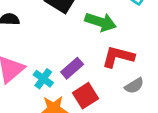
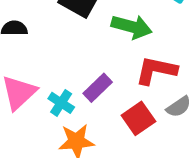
red square: (85, 96) -> (138, 118), moved

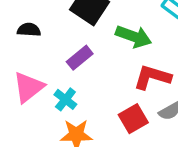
purple rectangle: (98, 88) -> (80, 58), moved

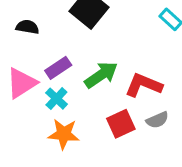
green arrow: (134, 37) -> (101, 75), moved, turned -60
purple rectangle: (80, 58) -> (58, 68), moved

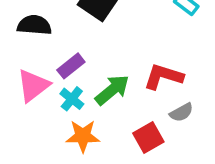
black semicircle: (27, 27) -> (34, 25), size x1.4
green arrow: (101, 75) -> (112, 90), moved
red square: (121, 124) -> (148, 138), moved

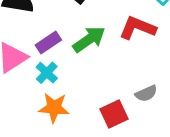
red L-shape: (163, 77) -> (137, 28), moved
green arrow: (112, 90) -> (89, 39), moved

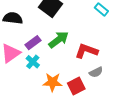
red L-shape: (137, 28) -> (86, 51), moved
orange star: (54, 108) -> (53, 82), moved

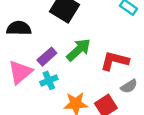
cyan cross: (33, 62) -> (49, 80), turned 32

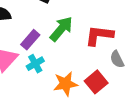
gray semicircle: (129, 86) -> (117, 59), turned 102

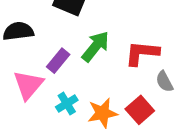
cyan cross: (35, 64) -> (67, 104), moved

